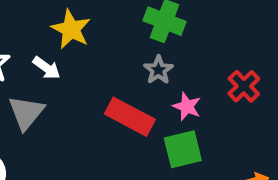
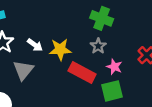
yellow star: (71, 29) -> (60, 49), moved, turned -30

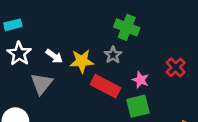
gray star: (98, 46) -> (113, 55), moved

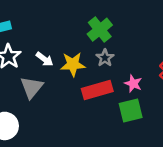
green cross: (127, 27) -> (100, 30), moved, turned 30
red rectangle: (105, 86) -> (97, 90), turned -44

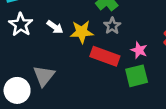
gray triangle: (32, 87) -> (44, 76), moved
red rectangle: (97, 90) -> (105, 56), turned 36

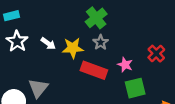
green square: (137, 76) -> (135, 88), moved

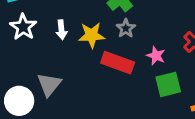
white arrow: (48, 44) -> (62, 30), turned 48

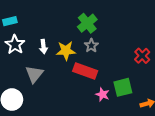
pink star: (156, 56) -> (102, 94), moved
gray triangle: (49, 84) -> (34, 74), moved

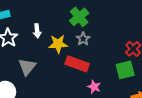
white arrow: (43, 47) -> (37, 31), moved
green square: (123, 87) -> (125, 70), moved

